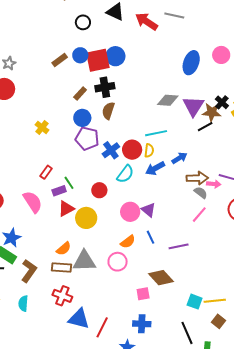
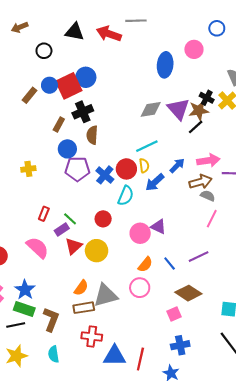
yellow cross: (42, 127) -> (28, 169), turned -32
pink arrow: (214, 184) -> (208, 160), moved, size x1.5
blue line: (150, 237) -> (170, 264), moved

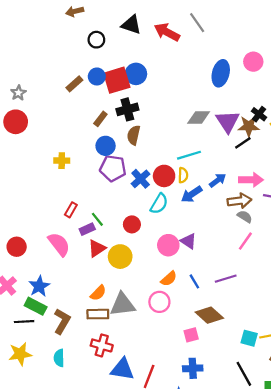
gray line: (136, 21) -> (197, 23), turned 48

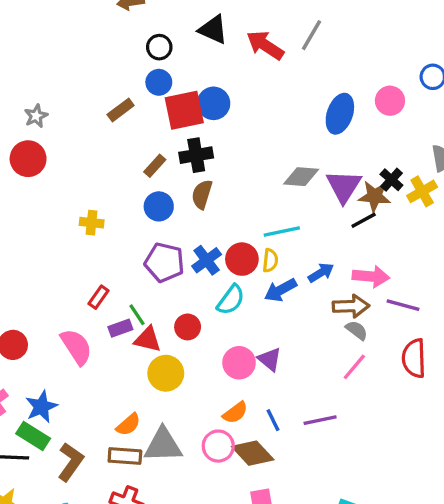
gray line: (197, 23) -> (312, 35), turned 60
blue circle: (97, 76) -> (159, 82), moved
purple pentagon: (113, 168) -> (164, 262), moved
red triangle: (97, 248) -> (148, 339), moved, turned 42
brown diamond: (209, 315) -> (253, 453), moved

